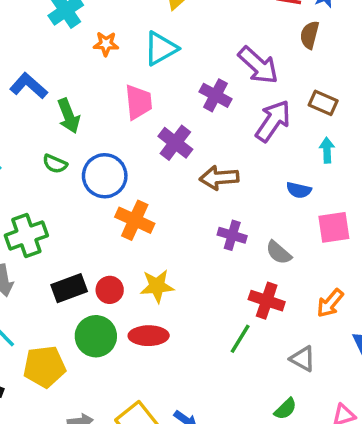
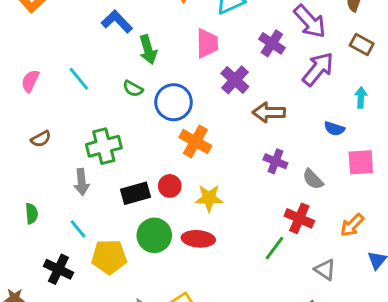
brown rectangle: (323, 103) -> (362, 44), moved
red circle: (110, 290) -> (170, 186), moved

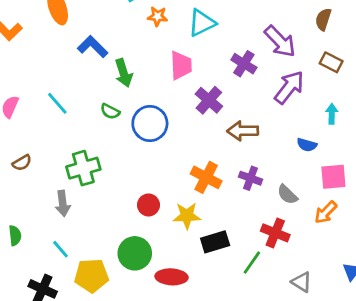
orange cross: (195, 141) -> (206, 177), moved
black rectangle: (136, 193) -> (215, 242), moved
orange arrow: (352, 225) -> (326, 212), moved
red ellipse: (198, 239) -> (172, 277), moved

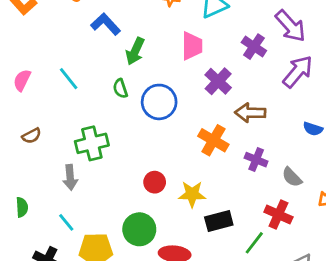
green arrow: (124, 73) -> (135, 51), turned 40
green semicircle: (110, 111) -> (120, 88), turned 42
orange cross: (206, 177) -> (213, 140), moved

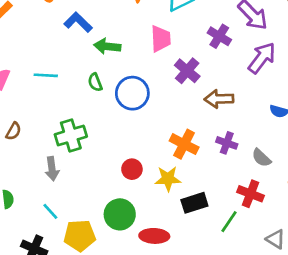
green arrow: (135, 51) -> (107, 46), turned 75
cyan line: (69, 79) -> (46, 75), turned -45
brown semicircle: (32, 136) -> (13, 131), turned -30
orange cross: (213, 140) -> (184, 144), moved

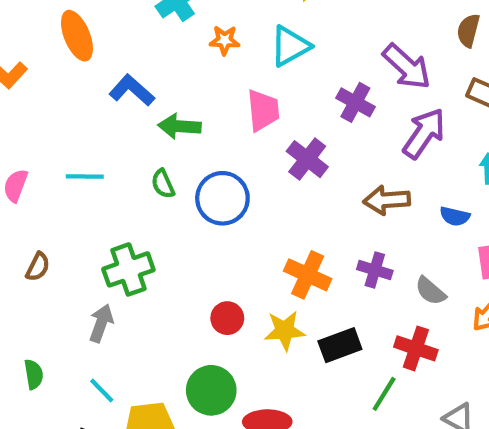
brown arrow: (219, 99) -> (387, 200), moved
gray arrow: (52, 169) -> (101, 323), turned -150
black rectangle: (194, 203) -> (340, 345), moved

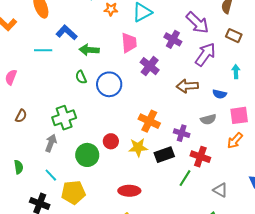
cyan line: (85, 176) -> (43, 50), moved
purple cross: (375, 270) -> (182, 133), moved
gray semicircle: (430, 291) -> (208, 119), moved, turned -56
green circle: (211, 390) -> (87, 155), moved

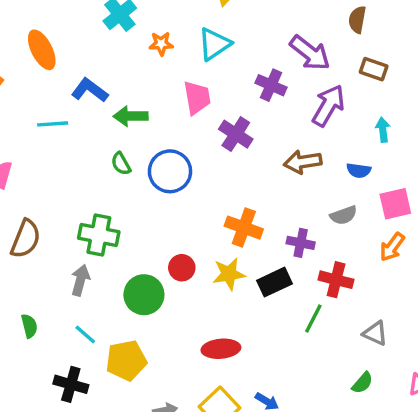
brown semicircle: (21, 116) -> (26, 239), size x1.6
green cross: (64, 118) -> (99, 235), turned 35

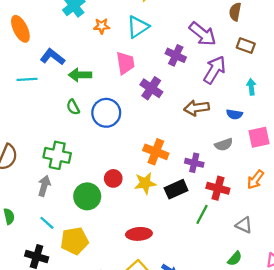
orange arrow: (392, 247) -> (255, 180), moved

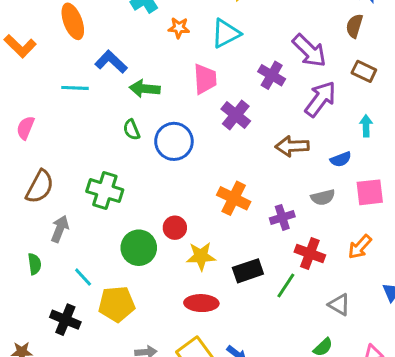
blue semicircle: (234, 114) -> (341, 159), turned -35
purple cross: (194, 163) -> (282, 217), turned -36
yellow star: (145, 183) -> (201, 256), moved
gray arrow: (44, 186) -> (60, 229), moved
black rectangle: (176, 189) -> (248, 271), moved

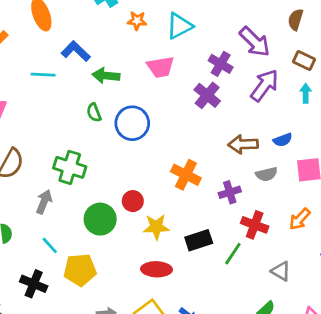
pink trapezoid: (205, 79) -> (161, 67), turned 84
purple cross: (236, 115) -> (207, 95), moved
cyan arrow: (366, 126) -> (306, 93), moved
brown arrow: (292, 146) -> (243, 144), moved
gray arrow: (60, 229) -> (44, 202), moved

